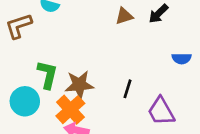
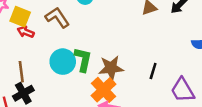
brown L-shape: (19, 26) -> (57, 17), turned 75
cyan circle: (25, 101) -> (63, 62), moved

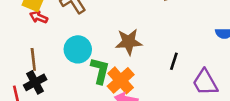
green L-shape: (83, 60) -> (100, 71), moved
brown star: (111, 68) -> (129, 42), moved

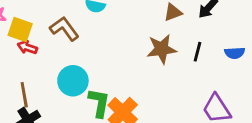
brown star: (129, 42) -> (162, 49), moved
black line: (174, 61) -> (197, 52), moved

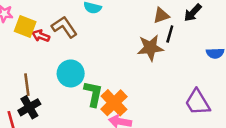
red arrow: (27, 47) -> (41, 36), moved
black line: (197, 52) -> (170, 34), moved

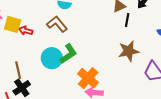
brown L-shape: (64, 27) -> (57, 24), moved
brown star: (150, 48) -> (129, 51), moved
green L-shape: (93, 94) -> (68, 54), moved, turned 50

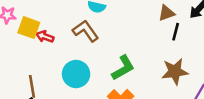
green L-shape: (68, 54) -> (123, 68), moved

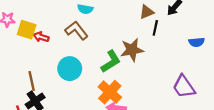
brown star: (175, 72) -> (132, 50), moved

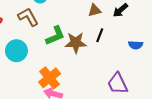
black line: (155, 28) -> (100, 35), moved
green L-shape: (111, 61) -> (55, 36), moved

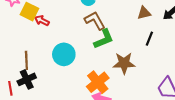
brown L-shape: (28, 17) -> (95, 21), moved
brown star: (76, 43) -> (124, 63), moved

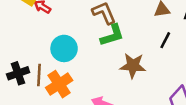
brown line: (26, 60) -> (39, 75), moved
orange cross: (98, 82) -> (59, 84), moved

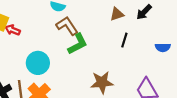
brown star: (133, 66) -> (102, 82), moved

